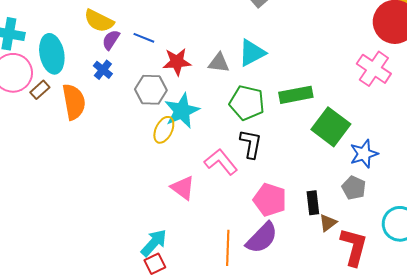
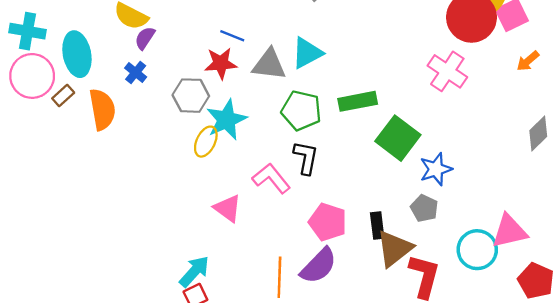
blue line: (144, 38) -> (232, 36), moved
gray triangle: (219, 63) -> (269, 64), size x1.4
brown triangle: (328, 223) -> (394, 249), size x1.8

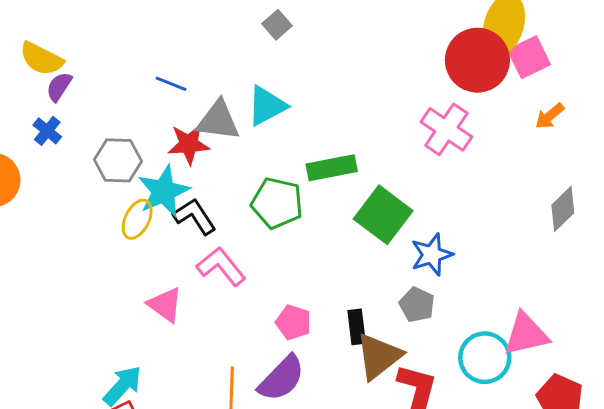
red star: (221, 63) -> (189, 144), moved
green pentagon: (301, 110) -> (277, 203), moved
black L-shape: (306, 158) -> (195, 216), moved, turned -44
pink pentagon: (328, 222) -> (293, 322), size x0.7

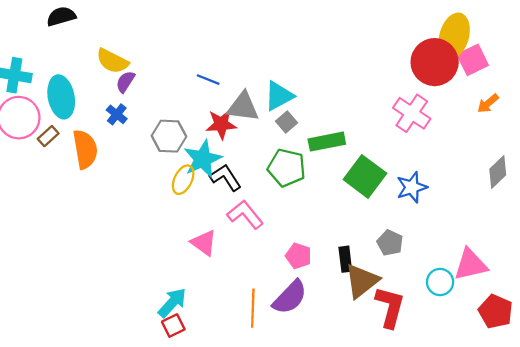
gray square: (277, 25) -> (287, 122), moved
blue star: (432, 255) -> (412, 187), moved
cyan circle: (485, 358) -> (440, 282), size x0.7

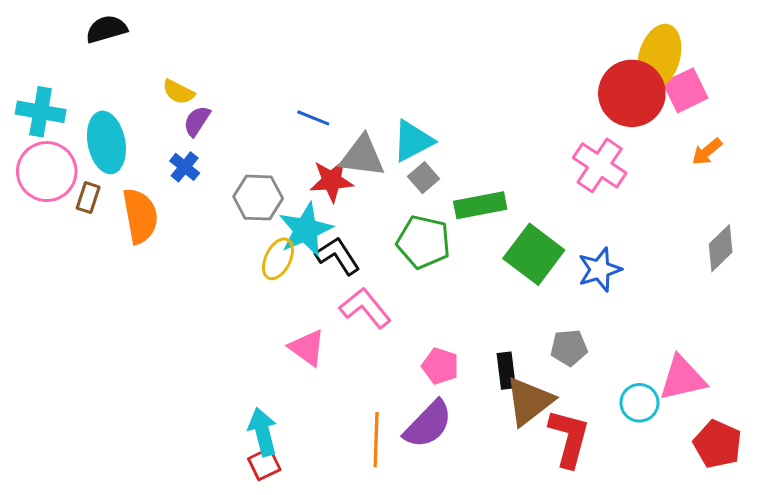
yellow semicircle: (112, 61) -> (178, 92), size x0.7
brown rectangle: (48, 136) -> (88, 198), turned -30
gray pentagon: (390, 243) -> (569, 348), turned -30
cyan arrow: (172, 303) -> (263, 432), turned -56

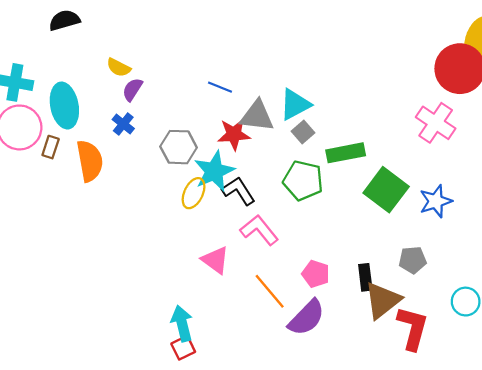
orange line: (376, 440) -> (270, 291), moved, turned -42

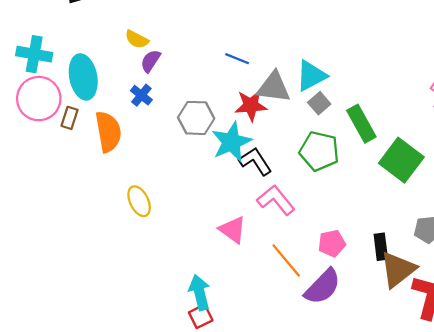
green rectangle: (346, 153) -> (361, 124), turned 72
yellow ellipse: (194, 193) -> (139, 201), moved, turned -52
pink pentagon: (316, 274) -> (332, 243), turned -30

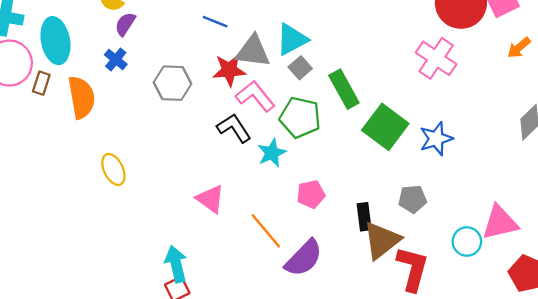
cyan star: (231, 142) -> (272, 153), moved, size x0.7
pink L-shape: (276, 200) -> (255, 96), moved
pink pentagon: (332, 243) -> (311, 194), moved

